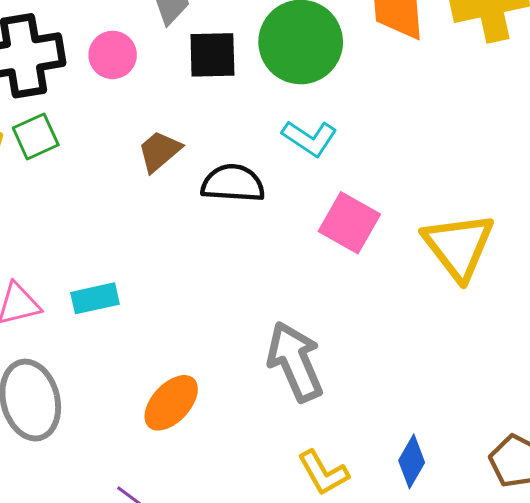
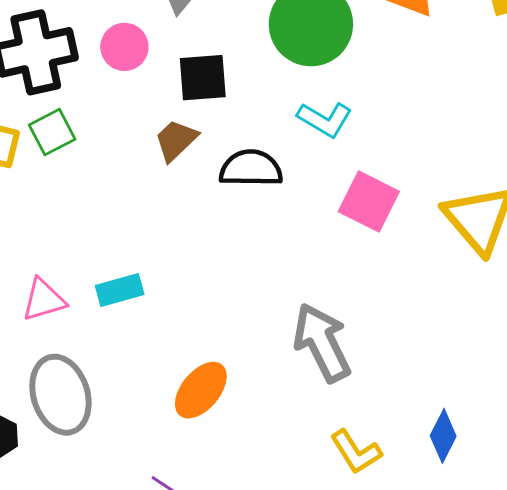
black square: (212, 55) -> (203, 78), moved

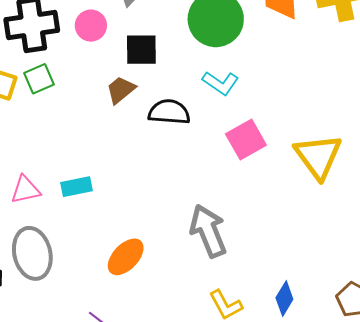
pink square: (369, 202) -> (246, 140), turned 30

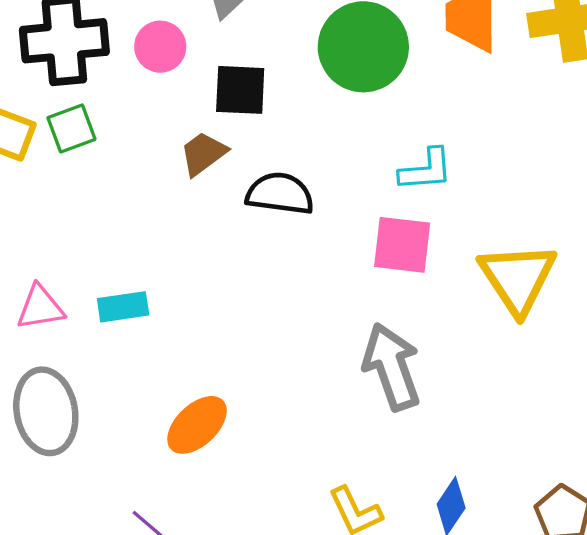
cyan L-shape: (221, 83) -> (426, 170), moved, turned -42
pink square: (246, 140) -> (402, 245), turned 33
gray arrow: (208, 231) -> (392, 367), moved

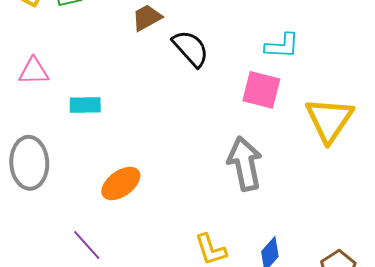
black semicircle: (280, 194) -> (191, 48), turned 33
pink triangle: (40, 307) -> (34, 71), moved

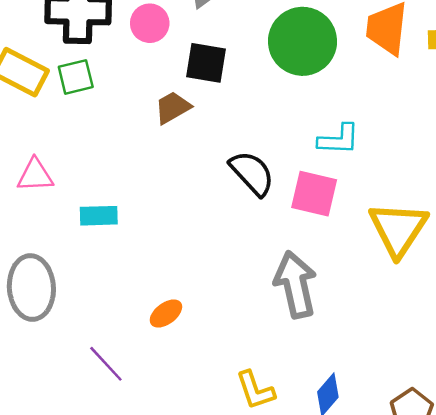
black semicircle: (191, 48) -> (252, 173), moved
orange ellipse: (121, 183) -> (166, 314), moved, size x0.7
purple line: (87, 245) -> (106, 364), moved

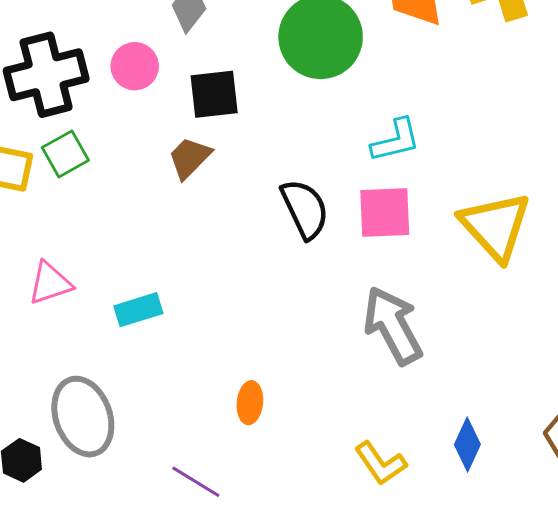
black semicircle: (252, 173) -> (305, 209), turned 33
orange ellipse: (166, 314) -> (250, 403), turned -32

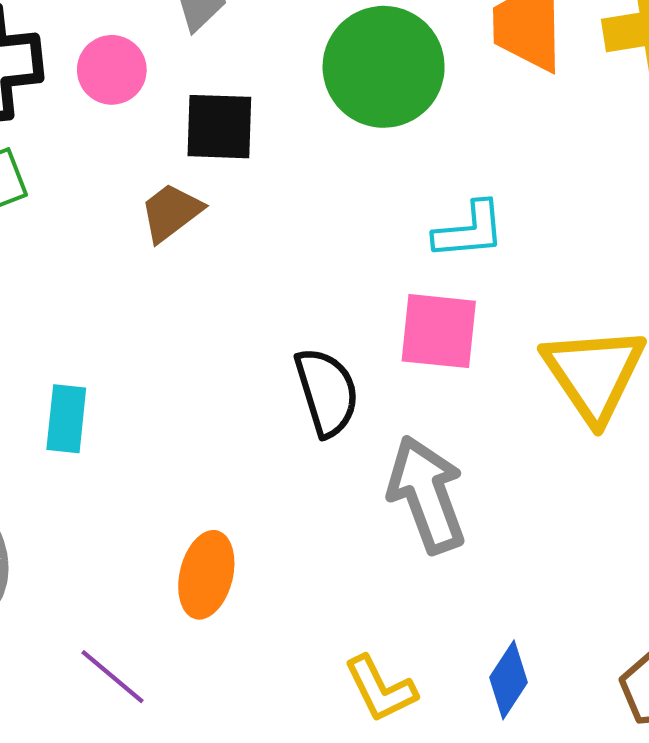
black semicircle: (305, 209) -> (327, 392), moved
cyan rectangle: (138, 310) -> (66, 419), turned -75
orange ellipse: (250, 403) -> (206, 575), size x1.4

